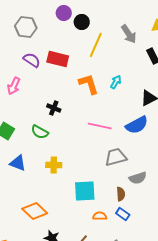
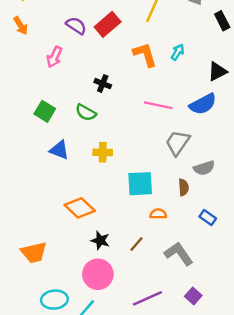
red rectangle: (58, 59) -> (108, 24), turned -55
gray trapezoid: (116, 157) -> (178, 143), turned -40
blue rectangle: (123, 214) -> (208, 218), moved

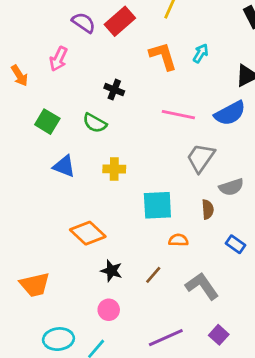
orange arrow: (21, 26) -> (19, 76), moved
pink circle: (98, 274) -> (109, 310), size x0.6

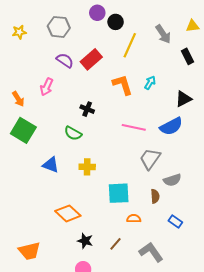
green square: (47, 122) -> (23, 130), moved, size x1.4

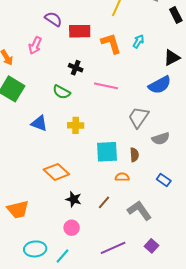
red rectangle: (91, 59) -> (80, 31), moved, turned 40
pink line: (134, 127) -> (106, 86), moved
brown semicircle: (155, 196) -> (134, 155), moved

